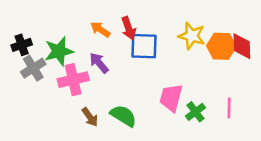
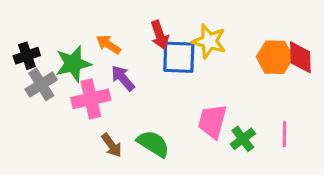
orange arrow: (100, 29) -> (108, 44), moved
yellow star: (192, 36) -> (209, 41), moved

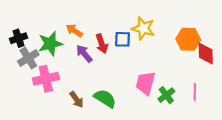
red arrow: (160, 35) -> (102, 44), moved
blue square: (179, 57) -> (122, 39), size x0.7
red diamond: (300, 57) -> (206, 54), moved
pink cross: (91, 99) -> (46, 79), moved

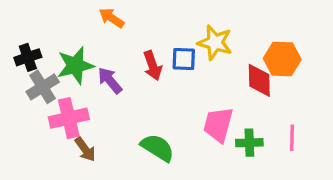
orange arrow: (74, 31) -> (112, 18), moved
purple arrow: (84, 54) -> (110, 80), moved
red diamond: (206, 54) -> (259, 80), moved
green cross: (166, 95) -> (249, 143), turned 35
brown arrow: (77, 100) -> (85, 149), moved

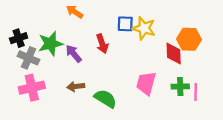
blue square: (184, 59) -> (125, 24), moved
gray cross: (43, 87) -> (28, 58), turned -35
pink cross: (69, 118) -> (32, 88), moved
green cross: (249, 143) -> (180, 87), moved
brown arrow: (85, 149) -> (76, 87), moved, turned 119

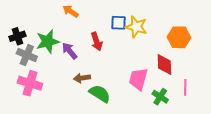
red diamond: (174, 54) -> (164, 64), moved
brown arrow: (76, 87) -> (82, 78), moved
green cross: (180, 87) -> (160, 97), moved, turned 35
pink cross: (32, 88) -> (30, 83), turned 30

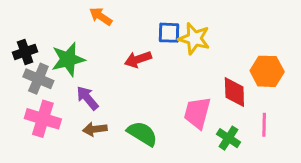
orange hexagon: (179, 37) -> (267, 71), moved
red arrow: (97, 41) -> (138, 59), turned 90
purple arrow: (70, 51) -> (87, 98), moved
brown arrow: (82, 78) -> (95, 129), moved

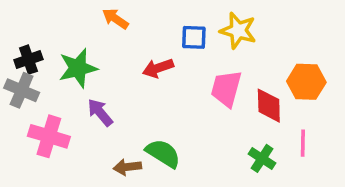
yellow star: (194, 39) -> (238, 31), moved
gray cross: (38, 79) -> (22, 90), moved
pink trapezoid: (197, 113) -> (226, 89), moved
brown arrow: (95, 129) -> (127, 167), moved

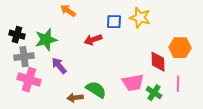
black cross: (28, 60) -> (17, 35), turned 35
pink trapezoid: (226, 89) -> (133, 83), moved, turned -115
gray cross: (22, 90) -> (24, 57), moved, turned -30

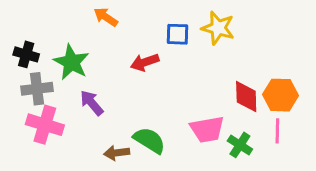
green star: (46, 40) -> (71, 62), turned -30
orange hexagon: (180, 48) -> (281, 95), moved

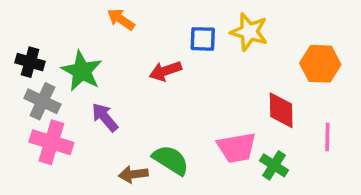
gray cross: (37, 89) -> (42, 101), turned 32
orange hexagon: (281, 95) -> (320, 64), moved
pink line: (277, 131) -> (327, 137), moved

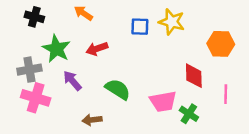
black cross: (30, 62) -> (34, 17), moved
red arrow: (165, 71) -> (97, 49), moved
gray cross: (42, 101) -> (29, 70), turned -35
green semicircle: (171, 160) -> (118, 89), moved

